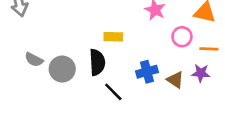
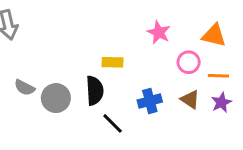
purple star: (201, 73) -> (221, 103), moved, turned -30
brown triangle: (175, 80) -> (190, 100), moved

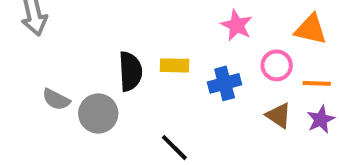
black semicircle: (95, 91) -> (130, 71), moved
blue cross: (150, 101) -> (225, 83), moved

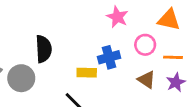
yellow rectangle: (174, 65) -> (87, 73), moved

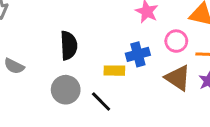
gray circle: (21, 78) -> (66, 90), moved
brown triangle: (147, 80) -> (178, 78), size x1.4

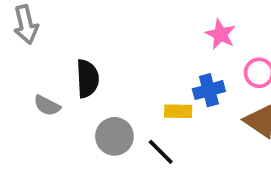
black semicircle: (69, 45) -> (87, 79), moved

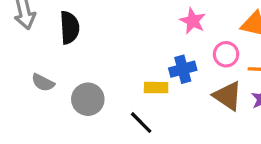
black semicircle: (87, 79) -> (70, 28), moved
gray circle: (114, 136) -> (88, 99), moved

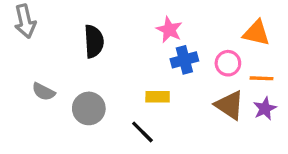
pink star: (193, 21) -> (169, 30), moved
black semicircle: (70, 28) -> (94, 41), moved
blue cross: (183, 69) -> (184, 60), moved

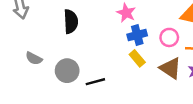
yellow rectangle: (158, 97) -> (137, 58), moved, turned 49
black line: (142, 132) -> (95, 82), moved, turned -60

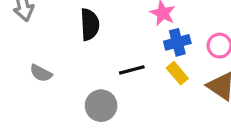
gray circle: (67, 71) -> (101, 106), moved
black line: (95, 82) -> (132, 70), moved

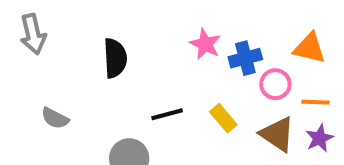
blue cross: (177, 42) -> (245, 58), moved

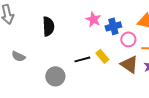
black line: (167, 114) -> (82, 59), moved

